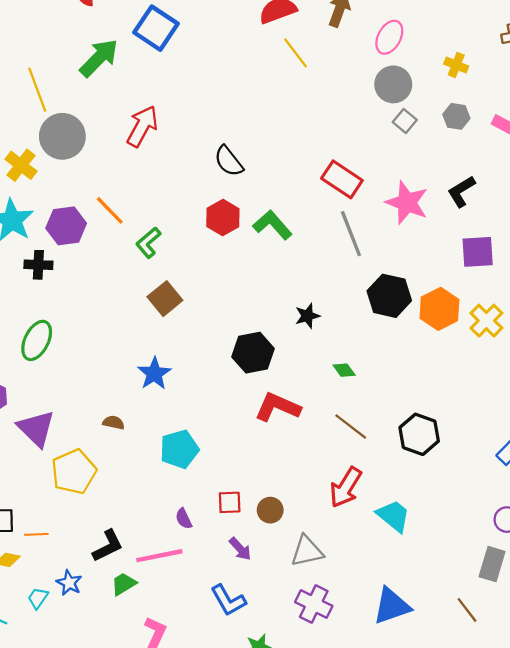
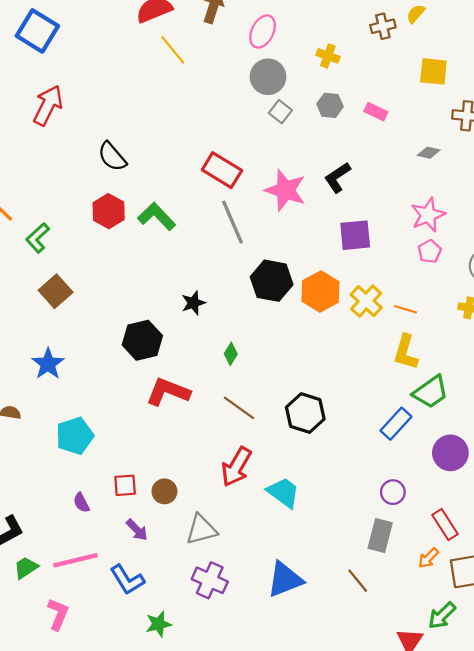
red arrow: (142, 126) -> (48, 105), moved
green diamond: (344, 370) -> (231, 354), turned 70
pink line: (159, 556) -> (76, 560), moved

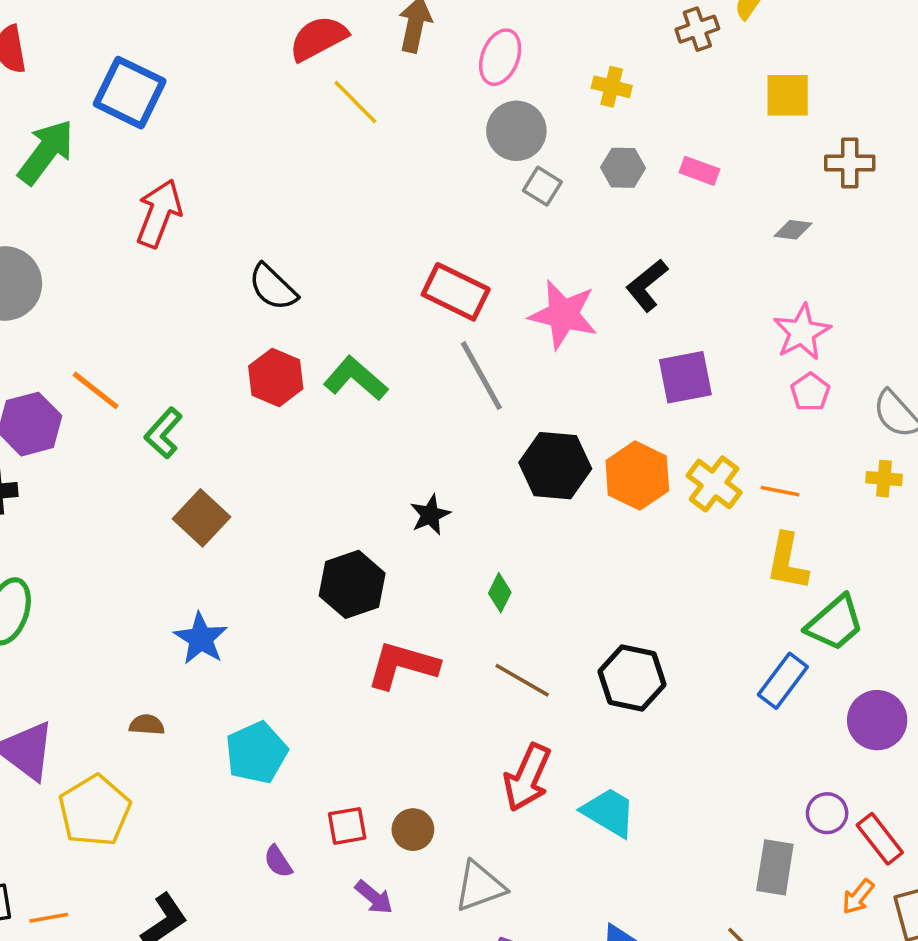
purple circle: (393, 492) -> (827, 813), moved

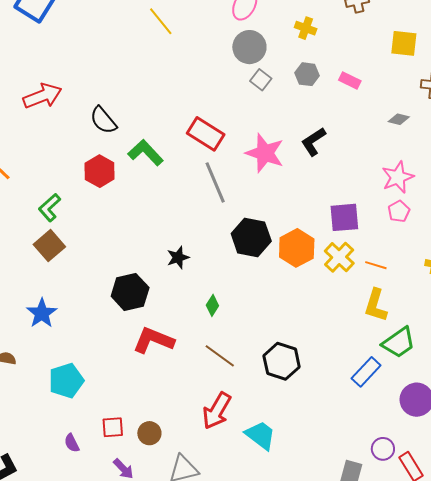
red arrow: (159, 213) -> (43, 96), moved, turned 42
purple square: (685, 377) -> (344, 217), moved
green L-shape: (356, 379) -> (146, 153), moved
green L-shape: (163, 433) -> (50, 207), moved

